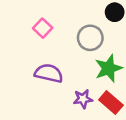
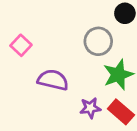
pink square: (43, 28) -> (21, 45), moved

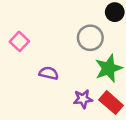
purple semicircle: (53, 80) -> (49, 73), size x0.7

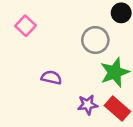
pink square: (19, 41) -> (26, 26), moved

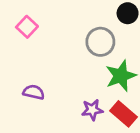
purple semicircle: (51, 77) -> (34, 92), moved

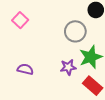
purple star: (92, 110) -> (68, 67), moved

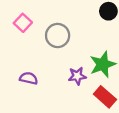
gray circle: (75, 31) -> (58, 35), moved

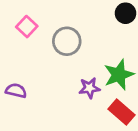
purple semicircle: (29, 78) -> (16, 91), moved

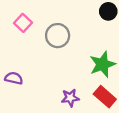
purple star: (89, 88) -> (70, 98), moved

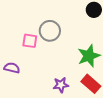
pink square: (23, 23) -> (30, 41), moved, turned -35

